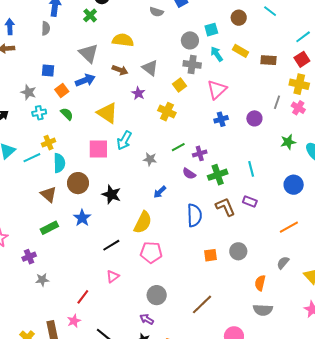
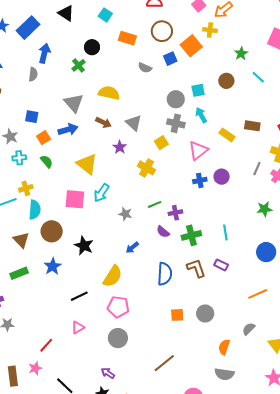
yellow rectangle: (241, 51) -> (227, 135), moved
purple circle: (254, 118) -> (222, 177), moved
gray circle: (157, 295) -> (118, 338), moved

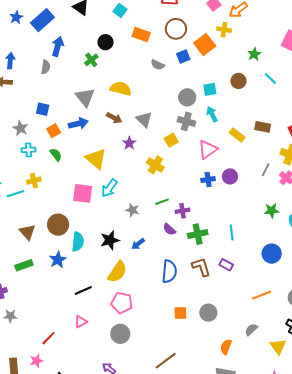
cyan semicircle: (35, 210) -> (78, 242), moved
black star: (84, 246) -> (110, 240), moved, turned 30

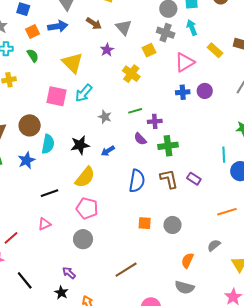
cyan line: (232, 232) -> (224, 155), moved

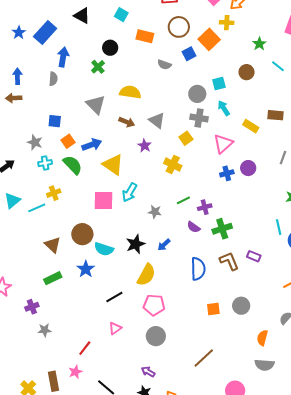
blue arrow: (58, 26) -> (92, 145), moved
green semicircle: (33, 56) -> (73, 165), size x1.5
cyan semicircle: (48, 144) -> (104, 249), turned 108

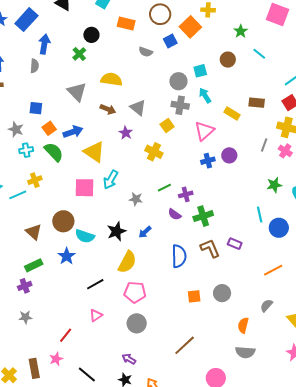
purple cross: (32, 307) -> (25, 286), moved

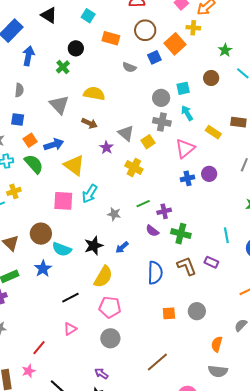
gray semicircle: (35, 66) -> (19, 90), moved
gray triangle: (138, 108) -> (126, 133), moved
cyan line: (260, 215) -> (226, 235), moved
green cross: (203, 216) -> (181, 234), turned 30

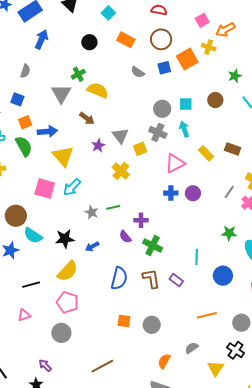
green cross: (63, 67) -> (78, 74), moved
green line: (143, 204) -> (113, 207), moved

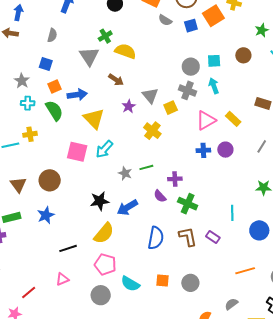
gray semicircle: (138, 72) -> (165, 20), moved
yellow rectangle: (206, 153) -> (233, 119), moved
cyan semicircle: (33, 236) -> (130, 284), moved
blue arrow: (92, 247) -> (127, 207), size x1.5

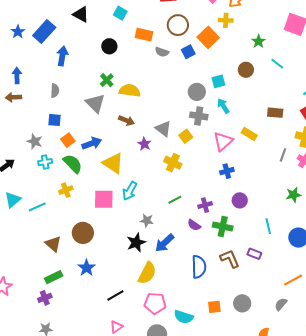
yellow cross: (30, 134) -> (66, 190), moved
purple circle: (225, 150) -> (240, 200), moved
gray star: (125, 173) -> (147, 221), moved
gray semicircle: (231, 304) -> (281, 304), moved

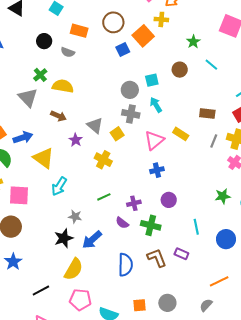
gray semicircle: (162, 52) -> (68, 52), moved
gray line: (283, 155) -> (214, 141), moved
pink square: (104, 199) -> (19, 195), moved

